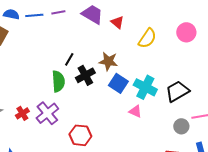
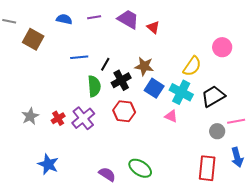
blue semicircle: (11, 14) -> (64, 19), moved
blue line: (34, 15) -> (79, 57), moved
pink circle: (186, 32) -> (222, 47), moved
yellow semicircle: (147, 38) -> (192, 66), moved
red hexagon: (80, 135) -> (124, 111), moved

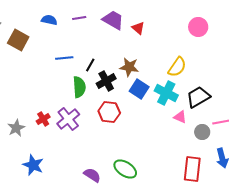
pink circle: (222, 47) -> (198, 27), moved
gray star: (30, 116) -> (16, 128), moved
pink triangle: (171, 116) -> (180, 117), moved

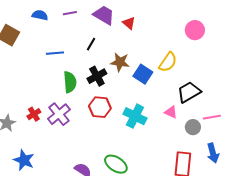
pink circle: (198, 27) -> (195, 30), moved
black line: (90, 65) -> (91, 44), moved
blue square: (139, 89) -> (143, 74), moved
cyan cross: (166, 93) -> (135, 116), moved

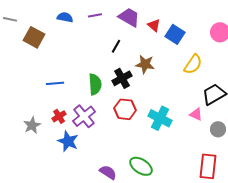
blue line: (55, 53) -> (55, 83), moved
blue square: (143, 74) -> (175, 34), moved
blue star: (24, 160) -> (68, 141), moved

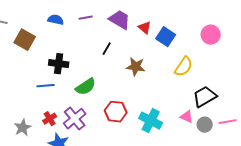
black cross: (122, 78) -> (59, 64), moved, turned 36
green semicircle: (95, 84) -> (86, 87), turned 60
gray circle: (218, 129) -> (205, 125), moved

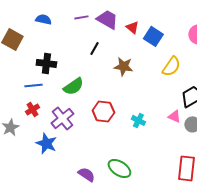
purple line: (86, 18) -> (81, 17), moved
red cross: (50, 119) -> (32, 109), moved
cyan cross: (151, 121) -> (138, 120), size x0.6

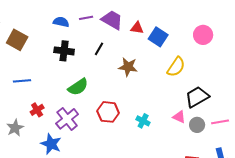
blue semicircle: (43, 19) -> (61, 22), moved
red triangle: (132, 27) -> (137, 28), turned -32
black cross: (46, 63) -> (64, 51), moved
blue line: (33, 85) -> (22, 81), moved

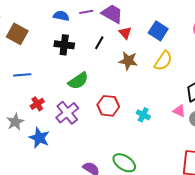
red triangle: (137, 28) -> (125, 33), moved, turned 40
yellow semicircle: (176, 67) -> (163, 61), moved
blue star: (51, 144) -> (39, 138), moved

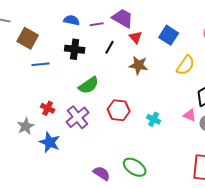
purple line: (86, 12) -> (97, 24), moved
yellow semicircle: (163, 61) -> (186, 65), moved
blue line: (22, 75) -> (41, 64), moved
red cross: (37, 104) -> (48, 108), turned -32

